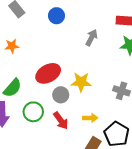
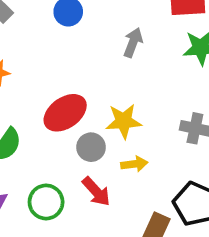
green circle: (33, 112) -> (46, 202), moved
yellow arrow: (90, 118) -> (134, 164), moved

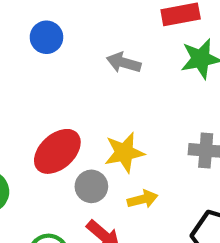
gray arrow: (133, 42) -> (124, 63), turned -88

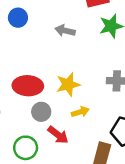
red ellipse: (57, 151) -> (28, 86), turned 48
gray circle: (91, 186) -> (41, 112), moved

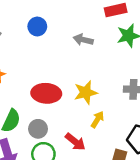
gray circle: (41, 112) -> (38, 129), moved
yellow arrow: (80, 112) -> (97, 119), turned -42

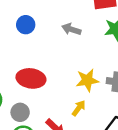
blue circle: (37, 26) -> (26, 25), moved
yellow star: (86, 92) -> (87, 80), moved

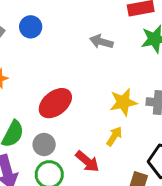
blue circle: (26, 25) -> (31, 27), moved
red ellipse: (31, 78) -> (55, 103), turned -44

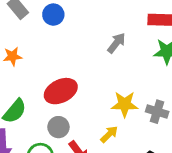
gray arrow: (101, 42) -> (116, 43), turned 100
gray circle: (44, 145) -> (58, 127), moved

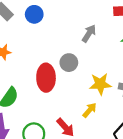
red ellipse: (61, 91) -> (46, 78), turned -60
gray circle: (58, 127) -> (69, 63), moved

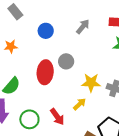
blue circle: (34, 14) -> (46, 31), moved
gray arrow: (89, 33) -> (83, 27), moved

